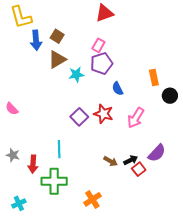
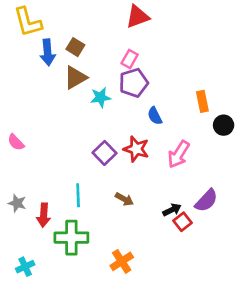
brown arrow: (111, 161) -> (124, 199), moved

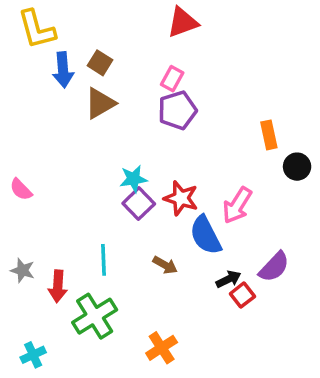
cyan star: (101, 97) -> (133, 179), moved
blue semicircle: (155, 116) -> (206, 235), moved, size x1.6
green cross: (71, 238) -> (95, 316), turned -32

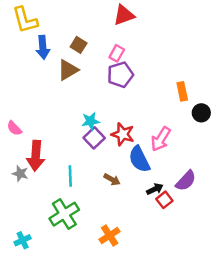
brown square: (100, 63) -> (79, 45), moved
gray star: (23, 270) -> (20, 174), moved
red arrow: (58, 286) -> (36, 156), moved, size x1.4

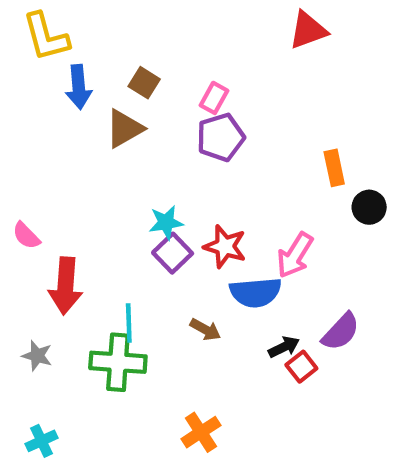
red triangle: (124, 15) -> (308, 30), moved
blue semicircle: (139, 159) -> (256, 292), turned -68
gray star: (20, 174) -> (37, 356), moved
green cross: (64, 214) -> (118, 362), moved, turned 36

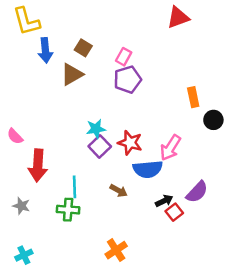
green cross: (118, 362) -> (68, 210), size x0.7

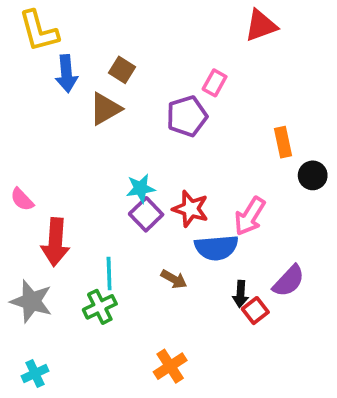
pink rectangle: (124, 57) -> (215, 83), moved
black arrow: (164, 201) -> (240, 294), turned 120
gray star: (21, 206) -> (31, 301), size x1.6
green cross: (68, 210) -> (100, 307), turned -30

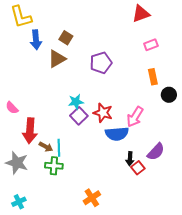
pink rectangle: (215, 83) -> (151, 45), moved, turned 40
brown arrow: (174, 279) -> (46, 147), moved
green cross: (100, 307) -> (54, 166), turned 30

